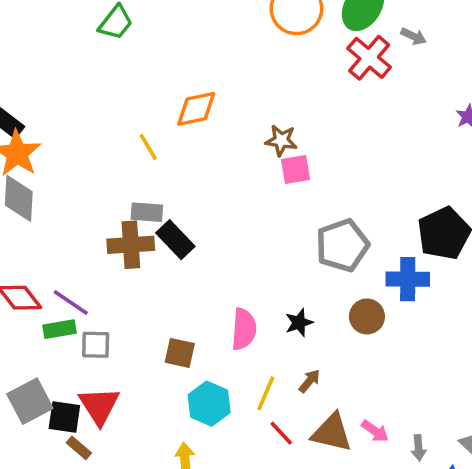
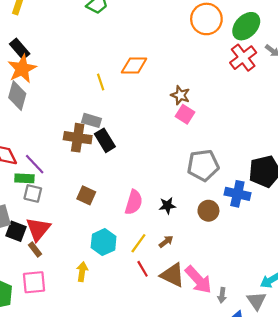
pink square: (295, 169) -> (185, 114), turned 30
gray square: (96, 345) -> (33, 193), moved
brown square: (180, 353) -> (86, 195), moved
pink arrow: (375, 431) -> (198, 280), size x1.8
brown rectangle: (79, 448) -> (35, 250), moved

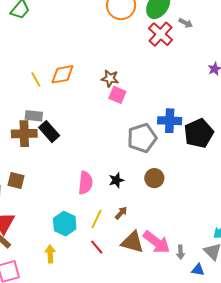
orange diamond: (134, 66) -> (62, 74), moved
blue cross: (237, 194) -> (170, 121), moved
brown square: (86, 195) -> (16, 180), moved
red line: (143, 269) -> (97, 247), moved

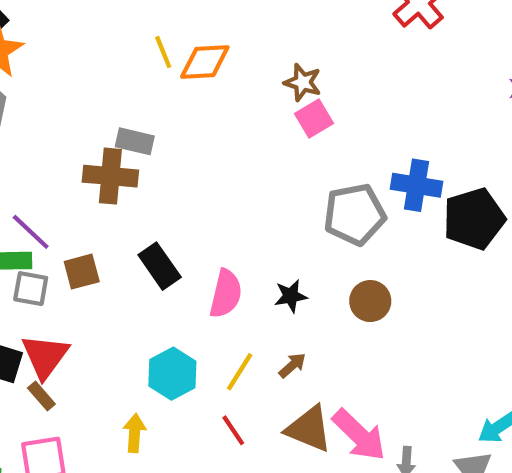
yellow line: (36, 79) -> (163, 52), moved
pink square: (117, 95) -> (314, 118), turned 30
black rectangle: (49, 132) -> (160, 266), moved
brown square: (16, 180) -> (82, 272), turned -36

